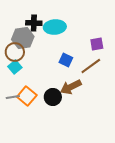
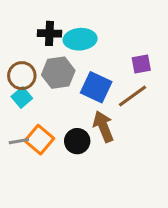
gray hexagon: (23, 38) -> (58, 73), moved
blue square: (66, 60) -> (96, 87), size x1.5
brown arrow: (71, 87) -> (103, 127), turned 95

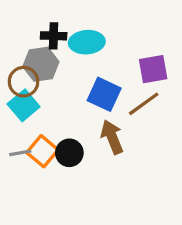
purple square: (141, 64) -> (153, 69), size x1.4
gray hexagon: (58, 73) -> (41, 64), moved
cyan square: (22, 97) -> (24, 105), size x1.4
black circle: (77, 141) -> (69, 153), moved

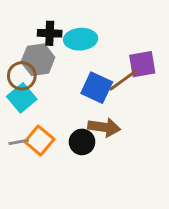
brown line: (144, 104) -> (123, 80), moved
brown arrow: (112, 137) -> (104, 127), turned 120
black circle: (69, 153) -> (82, 142), moved

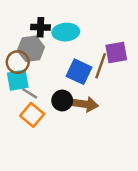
brown line: (123, 80) -> (101, 66), turned -35
cyan square: (22, 98) -> (18, 80), turned 30
gray line: (19, 142) -> (30, 93), moved, turned 42
black circle: (82, 142) -> (62, 101), moved

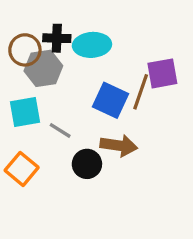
brown circle: (18, 62) -> (25, 50), moved
gray line: (30, 93) -> (60, 130), moved
black circle: (62, 101) -> (87, 164), moved
orange square: (32, 115) -> (22, 169), moved

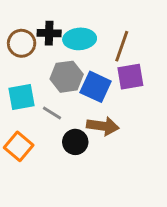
gray hexagon: (43, 68) -> (67, 77), moved
purple square: (162, 73) -> (130, 77), moved
brown line: (141, 92) -> (122, 46), moved

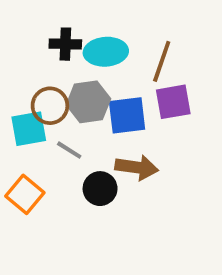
brown circle: (22, 43) -> (50, 106), moved
blue square: (96, 87) -> (127, 115), turned -32

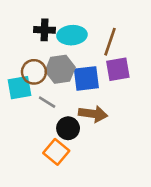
orange square: (25, 194) -> (56, 152), moved

